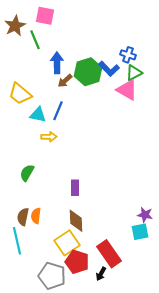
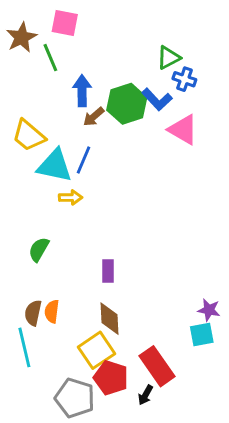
green triangle: (134, 73) -> (169, 58), moved
cyan triangle: (38, 115) -> (55, 166), size x1.5

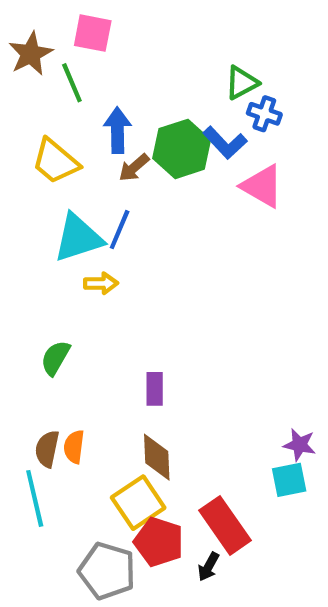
yellow trapezoid: (29, 135) -> (55, 161), moved
cyan triangle: (55, 166) -> (78, 238), turned -30

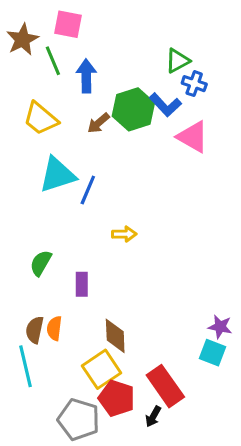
blue arrow: (117, 130) -> (86, 76), moved
blue line: (120, 230) -> (88, 190), moved
yellow arrow: (101, 283) -> (124, 234), moved
purple rectangle: (155, 389) -> (82, 284), moved
cyan square: (289, 480) -> (212, 353), turned 32

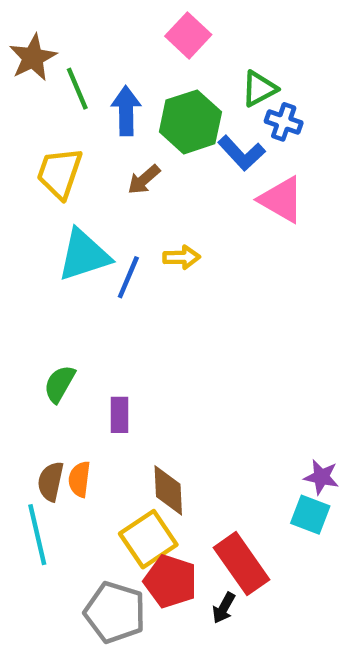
pink square: (68, 24) -> (188, 35), moved, turned 32
green hexagon: (133, 109) -> (190, 122), moved
yellow trapezoid: (41, 119) -> (59, 173), turned 69
yellow arrow: (124, 234) -> (182, 257), moved

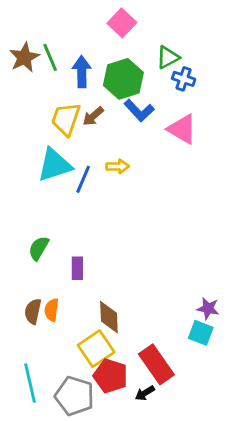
brown star: (33, 58) -> (24, 57), moved
blue L-shape: (241, 153) -> (139, 110), moved
yellow trapezoid: (59, 173) -> (66, 119), moved
cyan line: (37, 535) -> (30, 383), moved
black arrow: (224, 608) -> (145, 393), turned 30

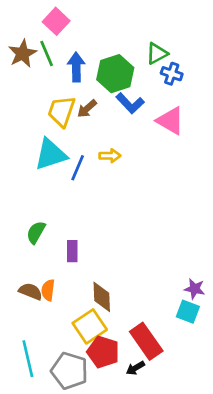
pink square: (122, 23) -> (56, 21), moved
brown semicircle: (33, 311) -> (31, 291), turned 100

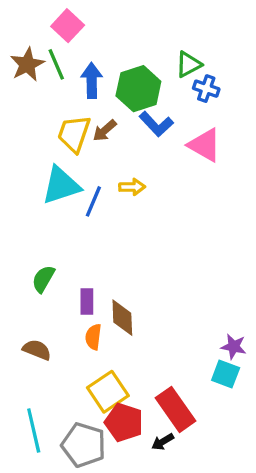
orange semicircle: (48, 290) -> (93, 337), moved
brown diamond: (102, 297) -> (122, 318), moved

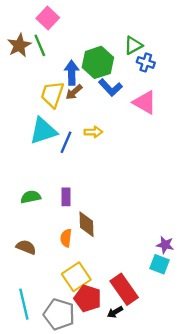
blue arrow: (92, 81) -> (72, 73), moved
green semicircle: (43, 279) -> (31, 197), turned 48
purple rectangle: (87, 301) -> (66, 197), moved

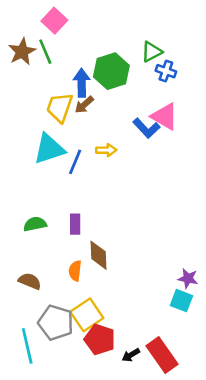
blue L-shape: (110, 88) -> (146, 128), moved
red rectangle: (124, 289) -> (162, 355), moved
gray pentagon: (59, 314) -> (56, 323), moved

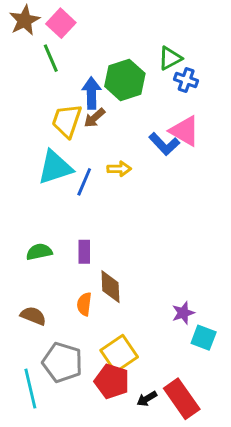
brown star: (22, 52) -> (25, 20), moved
purple star: (188, 279) -> (183, 313), moved, turned -30
yellow square: (87, 315) -> (119, 354), moved

